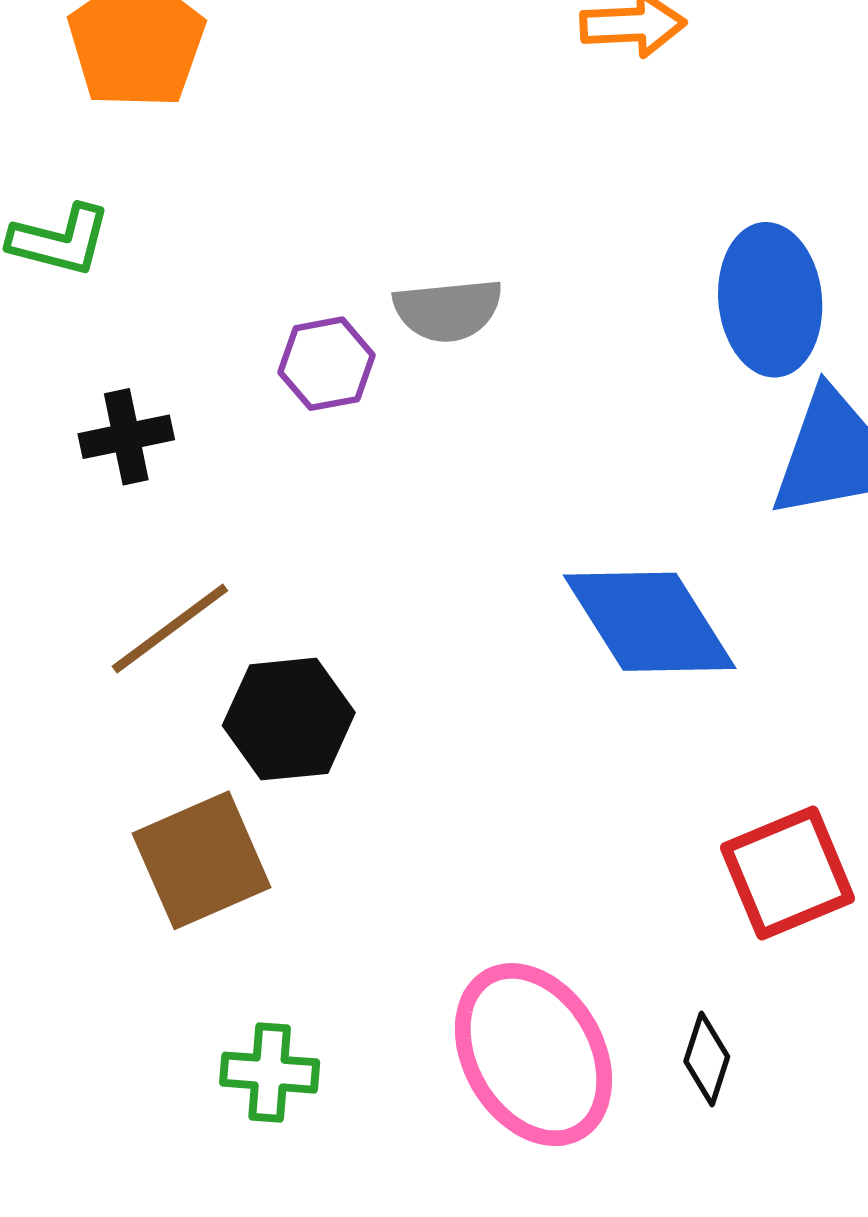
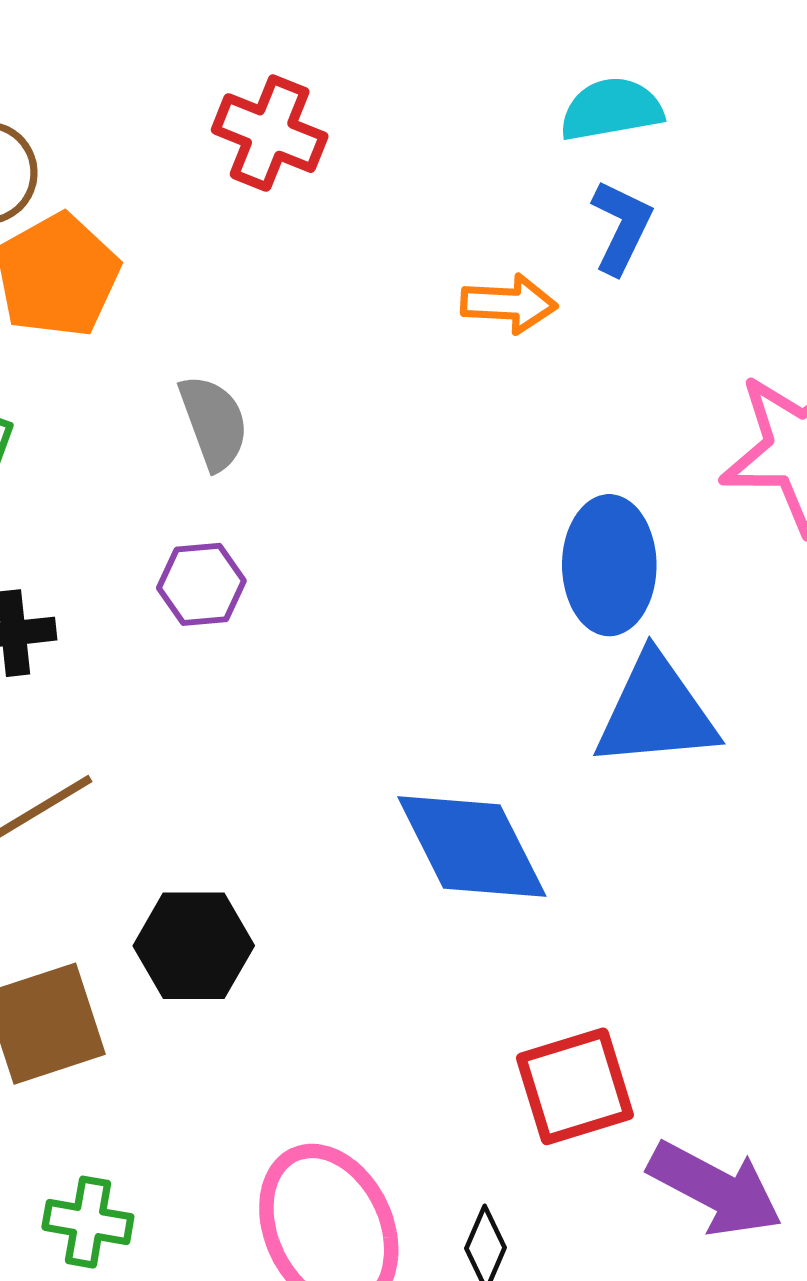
gray semicircle: (448, 310) -> (214, 422), moved, turned -110
black hexagon: (289, 719) -> (194, 946), moved

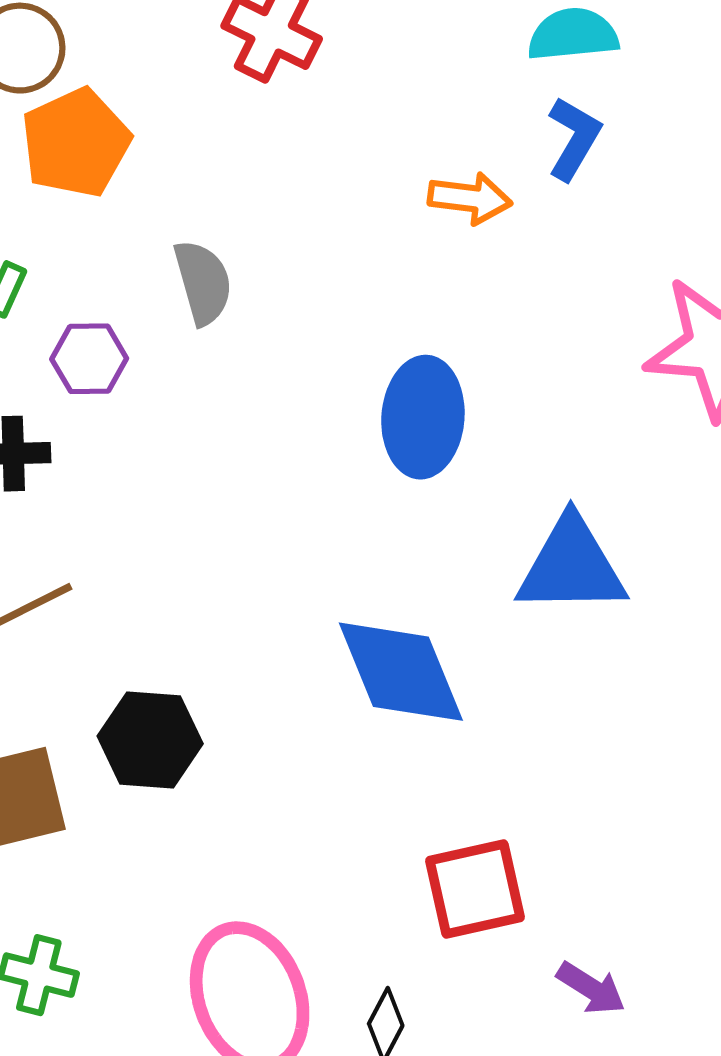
blue ellipse: (609, 565) -> (423, 417), moved
purple hexagon: (201, 584) -> (89, 359), moved
purple arrow: (715, 1189) -> (591, 988), size x0.6

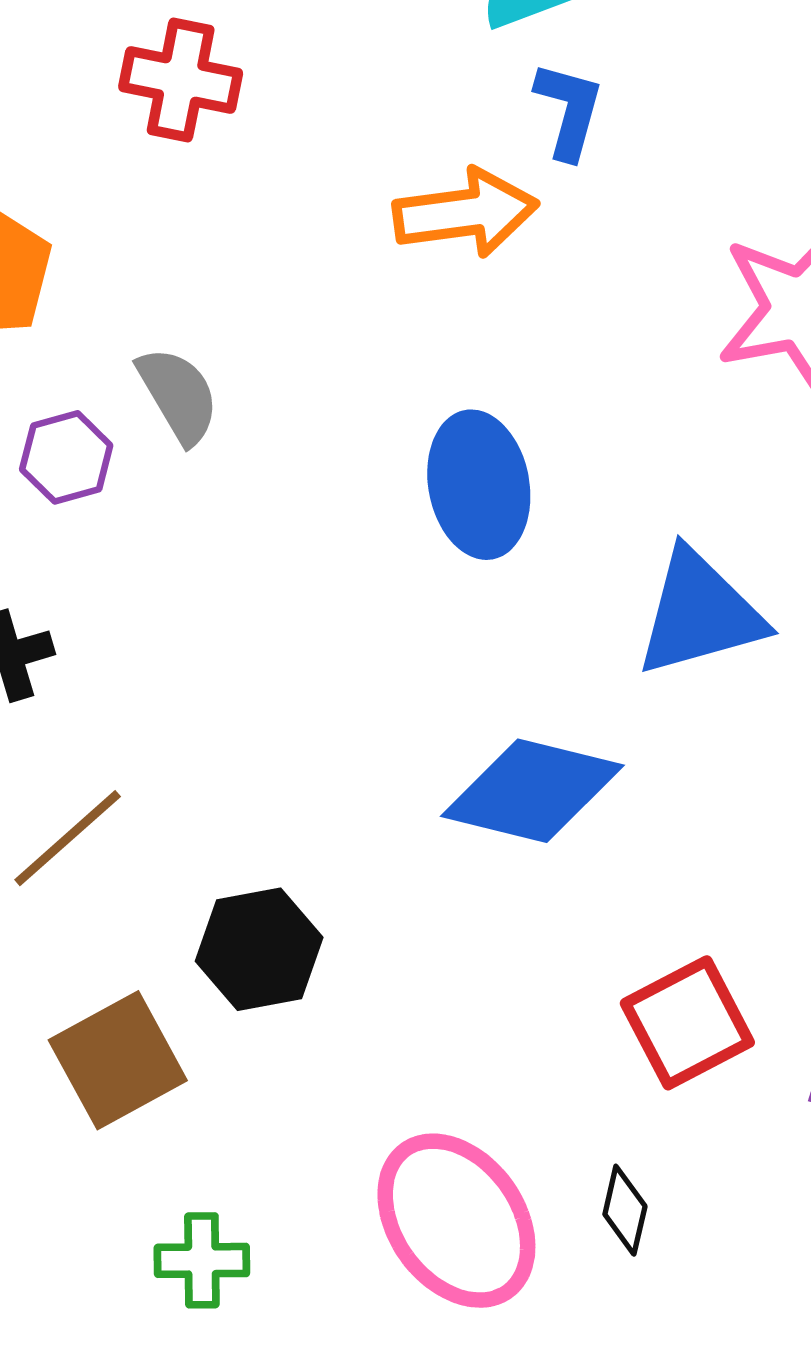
orange arrow: (470, 198) -> (465, 213), size x1.4
purple hexagon: (89, 359) -> (66, 457), moved
blue diamond: (401, 672) -> (532, 791), turned -39

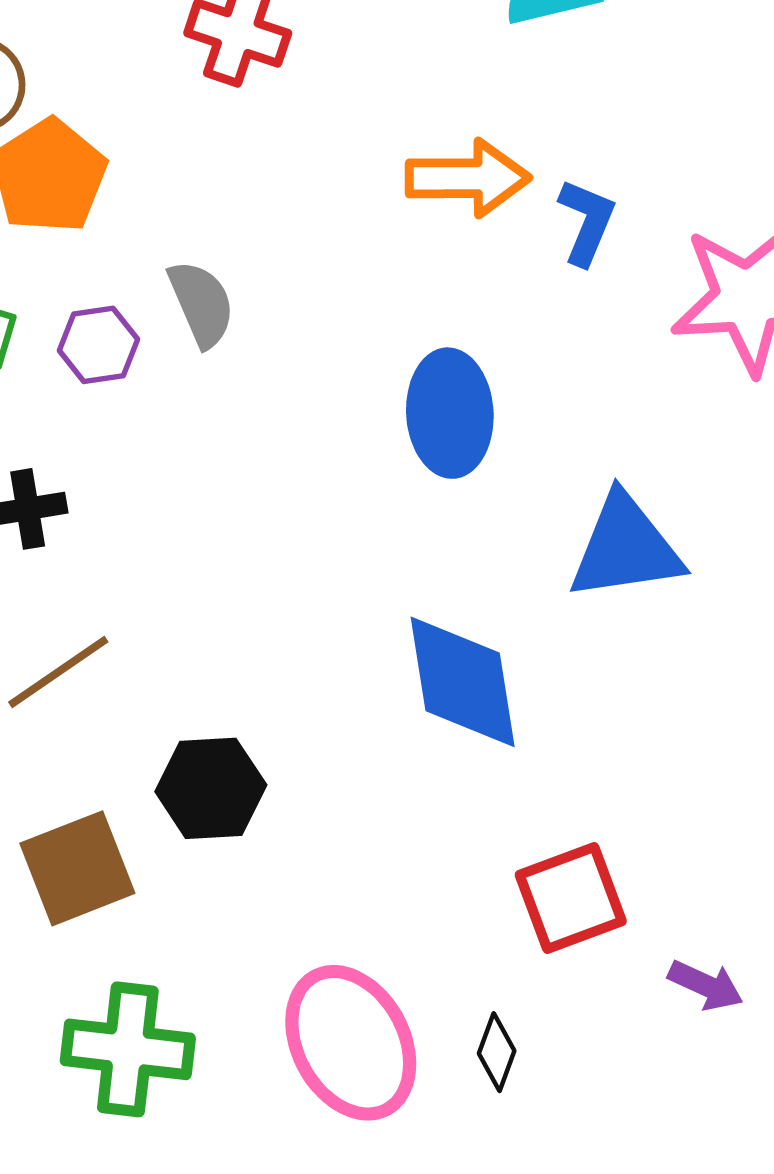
blue L-shape: (569, 110) -> (587, 222), moved
blue diamond: (532, 791) -> (463, 682), turned 60
green cross: (202, 1260) -> (128, 1049), size x1.6

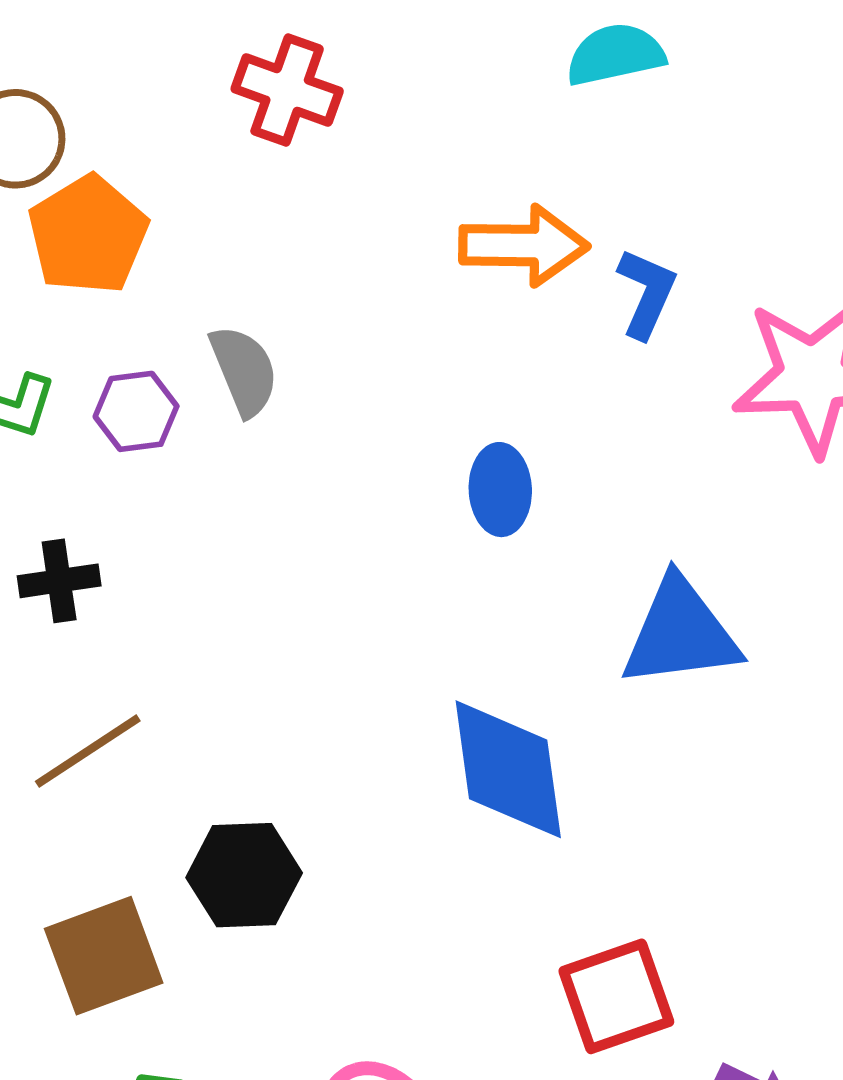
blue ellipse: (450, 413) -> (500, 490), size x0.7

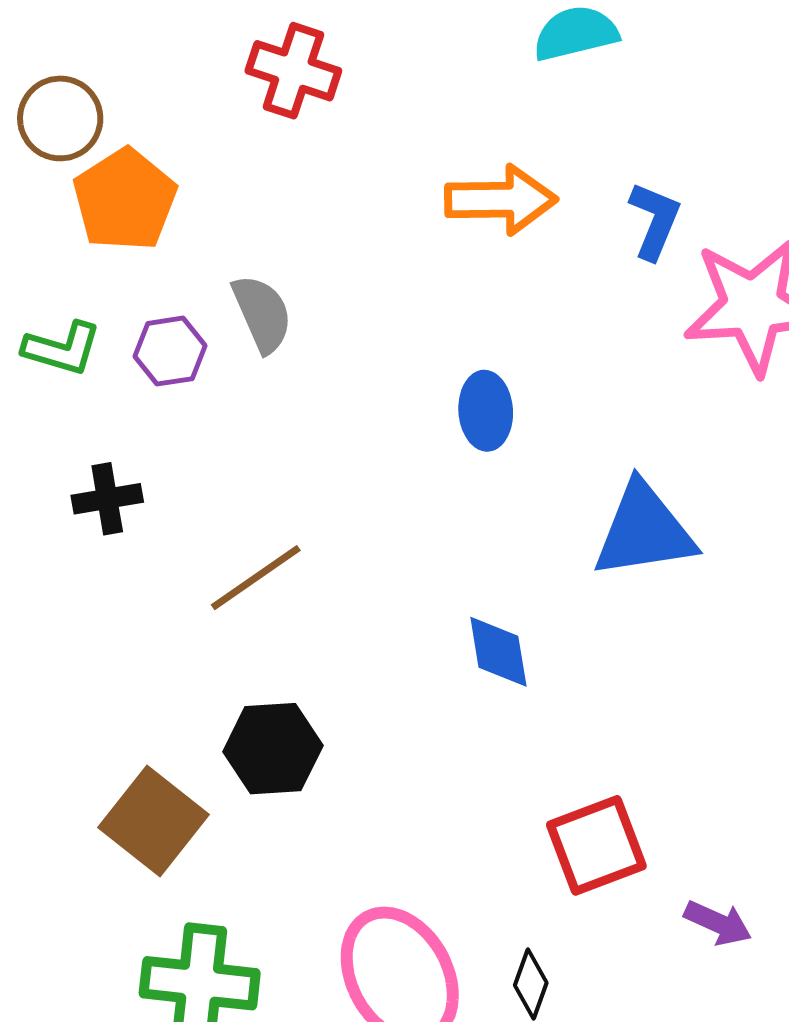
blue L-shape: (646, 293) -> (655, 221), moved
brown line: (88, 751) -> (256, 578), moved
blue diamond: (508, 769) -> (498, 652), size x0.6
brown square: (104, 956) -> (154, 821), turned -30

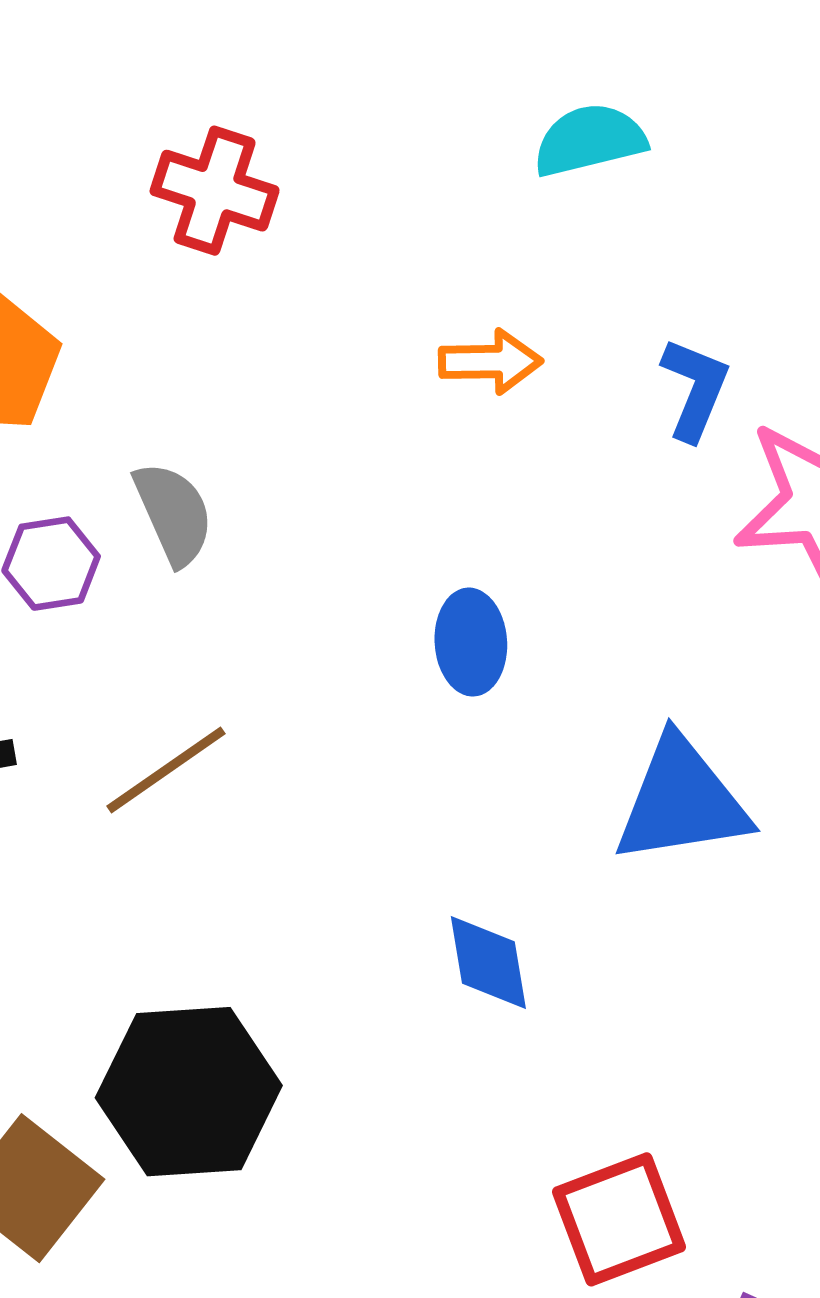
orange arrow: (501, 200) -> (490, 362), size x0.7
brown line: (256, 578) -> (166, 770), moved
black hexagon: (273, 749) -> (189, 1092), size x1.4

